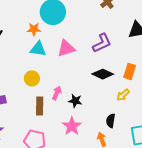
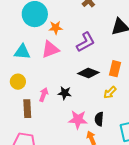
orange star: (34, 29) -> (56, 28), moved
black star: (75, 101) -> (65, 93), moved
pink star: (72, 126) -> (78, 120), moved, turned -30

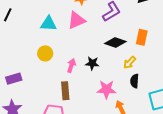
yellow arrow: (110, 92) -> (130, 63), moved
brown rectangle: (27, 109) -> (65, 91), moved
black semicircle: (99, 119) -> (135, 81), moved

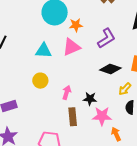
black star: (92, 63) -> (90, 99), moved
brown rectangle: (65, 91) -> (73, 117), moved

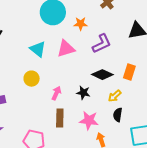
orange star: (76, 25) -> (81, 24), moved
cyan triangle: (44, 51) -> (38, 49), turned 30
black star: (90, 99) -> (83, 93), moved

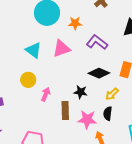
purple L-shape: (102, 44) -> (97, 42), turned -115
pink arrow: (56, 93) -> (46, 94), moved
black semicircle: (118, 115) -> (108, 114), moved
brown rectangle: (60, 118) -> (65, 110), moved

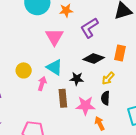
purple L-shape: (97, 42) -> (89, 28), turned -65
pink triangle: (61, 49) -> (54, 37), turned -36
cyan triangle: (33, 50) -> (54, 67), moved

